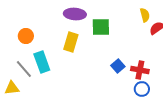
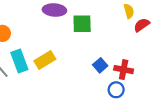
yellow rectangle: (71, 42) -> (45, 60), moved, turned 42
blue circle: (142, 89) -> (116, 90), moved

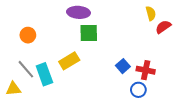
green square: (82, 24) -> (89, 33), moved
cyan rectangle: (19, 61) -> (44, 74), moved

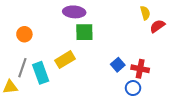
gray line: (26, 69) -> (22, 68), turned 60

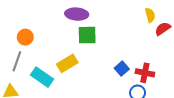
gray line: (22, 68) -> (17, 61), moved
cyan rectangle: (41, 73) -> (42, 77), turned -35

